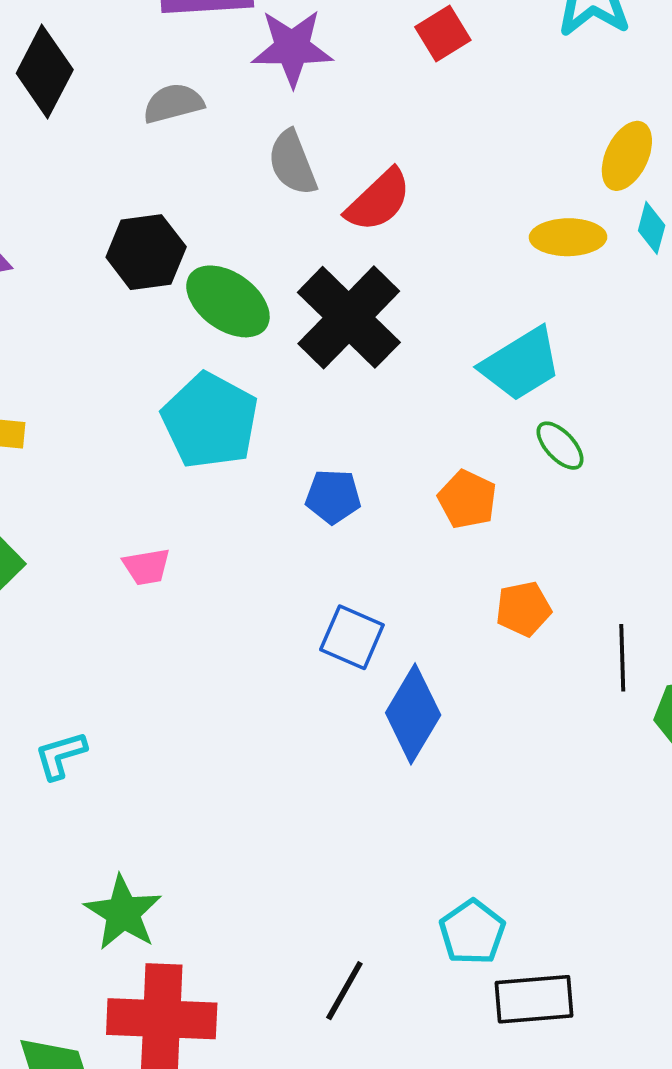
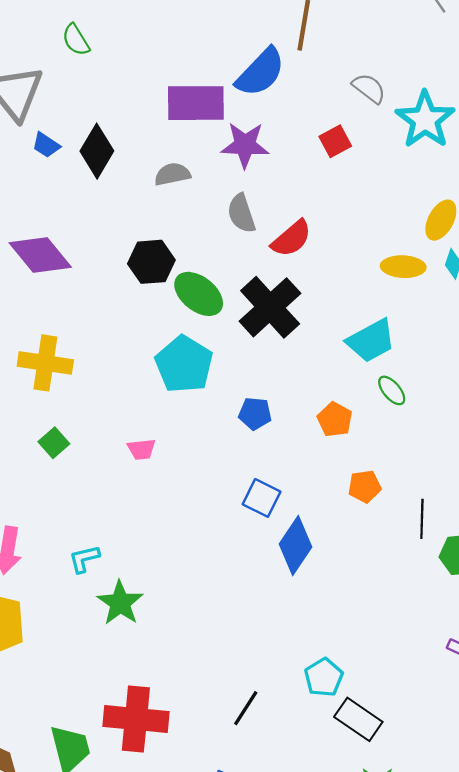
green star: (123, 913) -> (120, 603), moved
black rectangle: (534, 999) -> (358, 719), turned 36

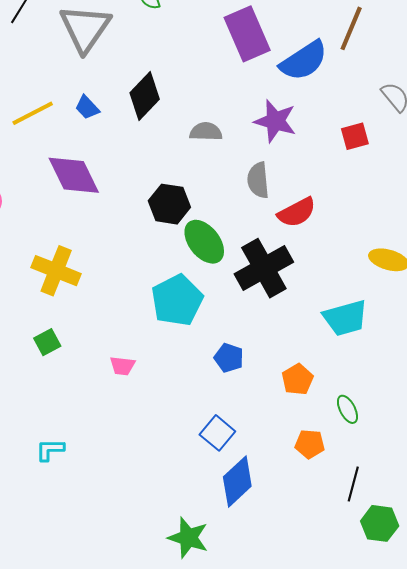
purple rectangle: (196, 103) -> (247, 34), moved, turned 54
blue trapezoid: (46, 145) -> (87, 107), moved
green ellipse: (392, 390) -> (347, 409), moved
green star: (120, 603) -> (188, 538), moved, turned -30

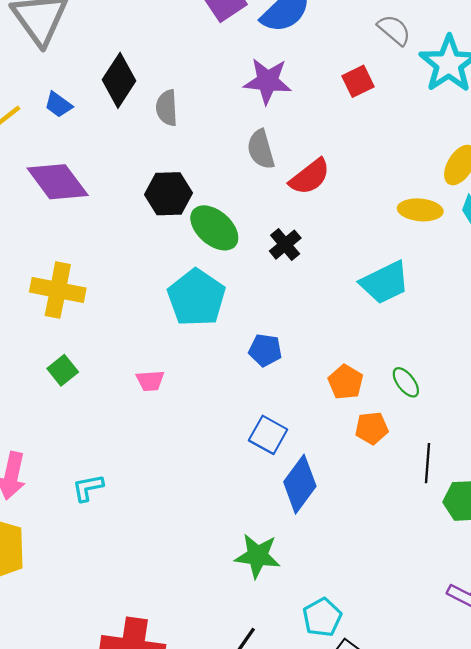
gray semicircle: (206, 132) -> (167, 108), moved, turned -84
black cross: (264, 268) -> (285, 245), size x0.5
orange pentagon: (297, 379) -> (346, 382), moved

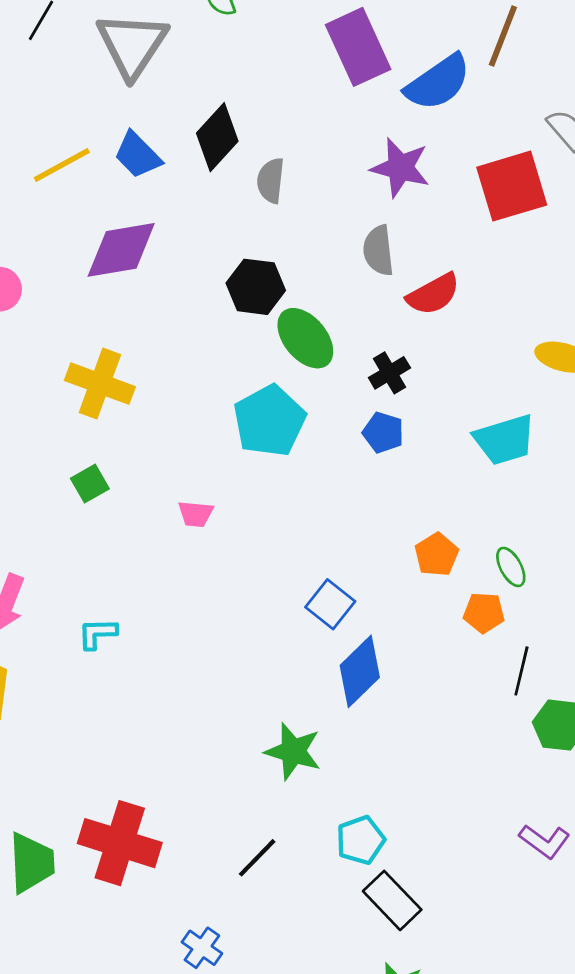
red square: (358, 81) -> (512, 186), size x1.8
blue trapezoid: (58, 105) -> (138, 155), size x1.4
purple diamond: (58, 182) -> (121, 250), turned -72
blue pentagon: (265, 350) -> (383, 433), moved
orange pentagon: (372, 428) -> (484, 613), moved

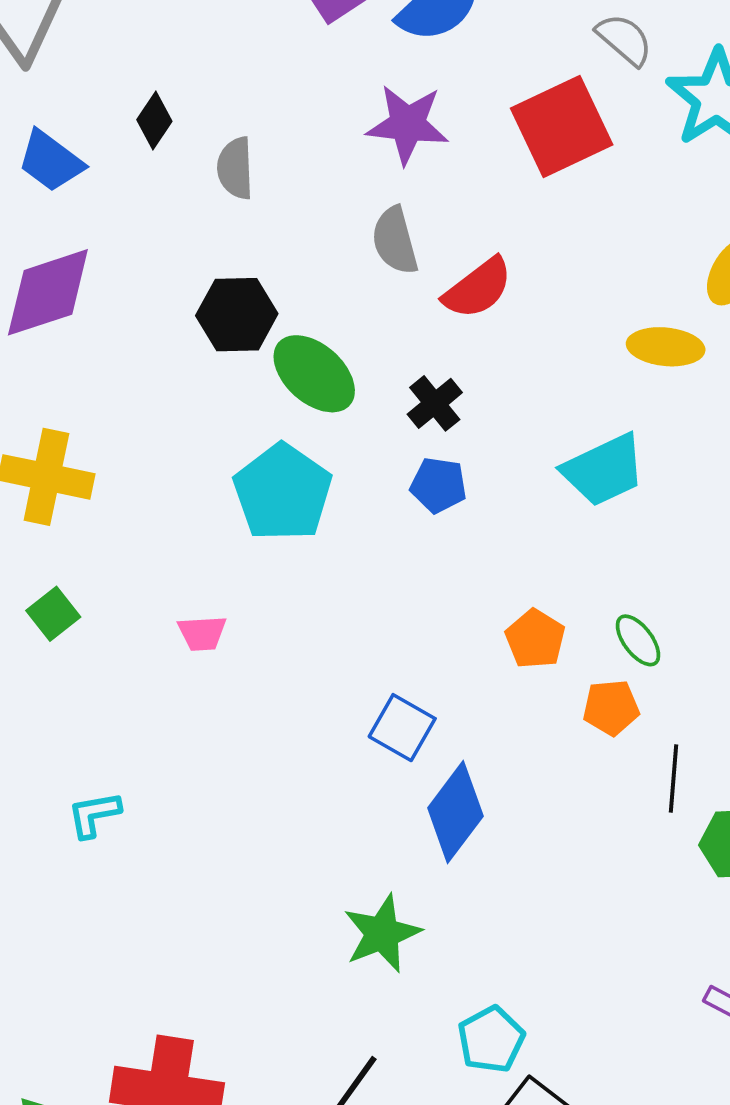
black diamond: (217, 137) -> (154, 121), size x0.6
green star: (293, 751) -> (382, 934), turned -30

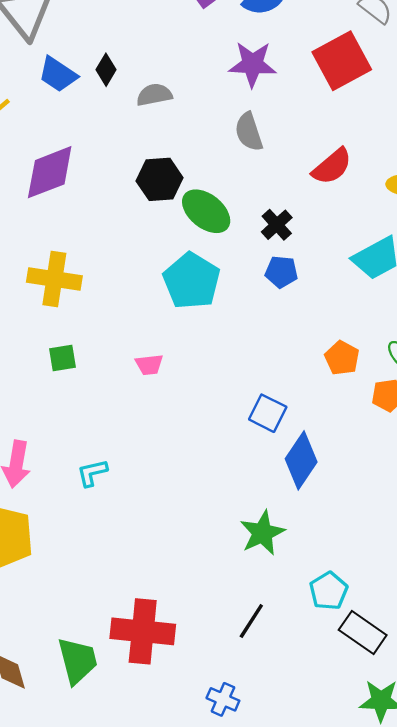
blue trapezoid: (51, 161) -> (58, 74), moved
gray semicircle: (235, 168) -> (154, 95), turned 84
red semicircle: (478, 288) -> (332, 166), moved
green square: (53, 614) -> (63, 358), turned 32

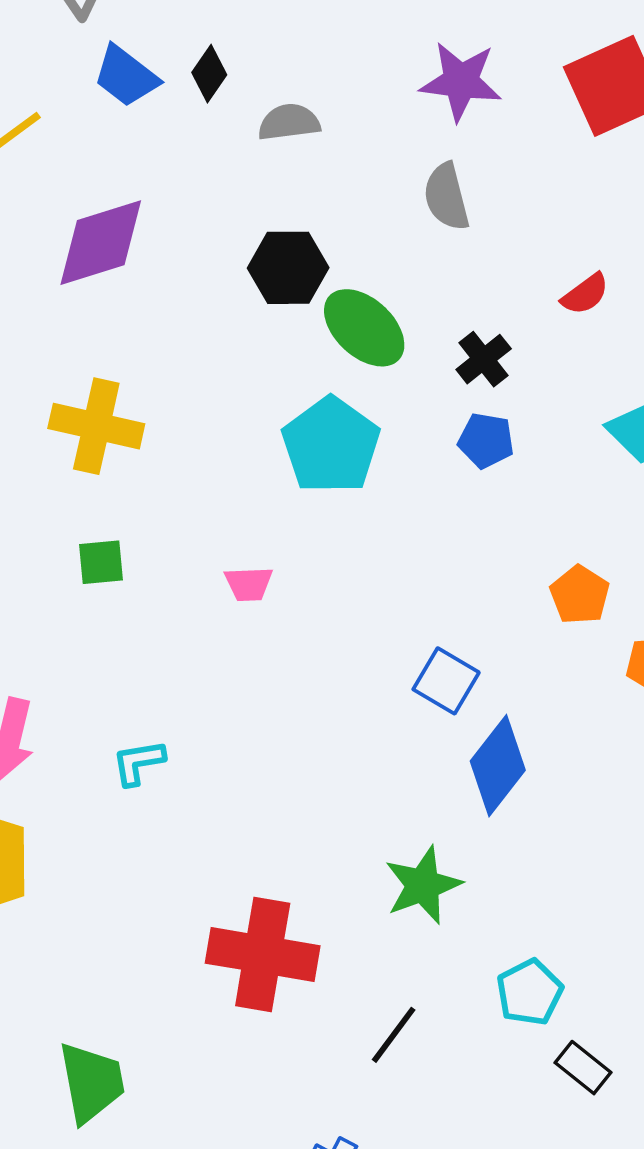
red semicircle: (332, 166) -> (585, 294), moved, size x0.7
red cross: (143, 631) -> (263, 954), moved
black rectangle: (363, 633) -> (583, 1068), size x0.7

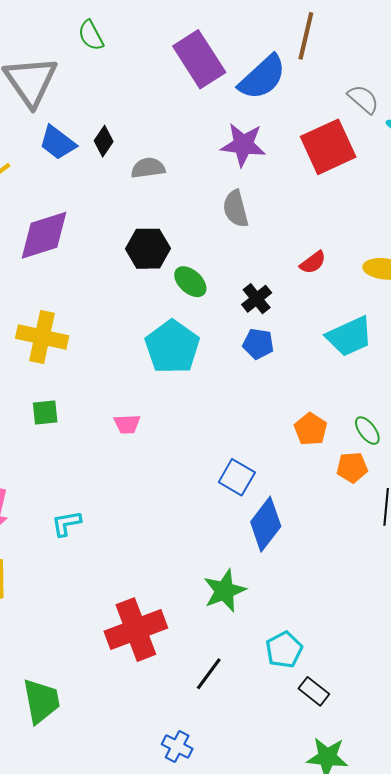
green ellipse: (364, 328) -> (190, 282), size x0.7
red cross: (263, 954) -> (136, 630), turned -30

